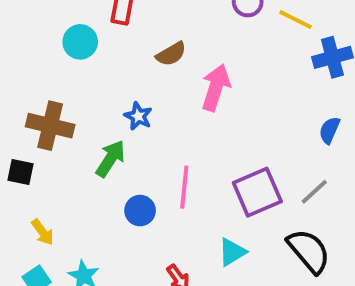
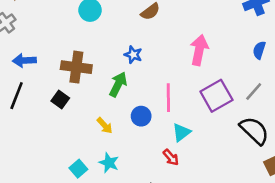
pink arrow: (216, 88) -> (199, 50), moved
black square: (21, 172) -> (60, 99), turned 30
yellow arrow: (43, 232) -> (105, 126), moved
cyan triangle: (232, 252) -> (181, 132), moved

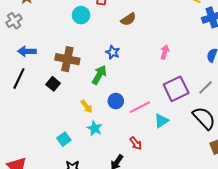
pink arrow: (199, 50) -> (165, 52), size x0.6
pink line: (168, 98) -> (140, 107), moved, turned 60
cyan triangle: (181, 132) -> (161, 121), moved
red arrow: (171, 157) -> (136, 143), moved
cyan star: (109, 163) -> (95, 128), moved

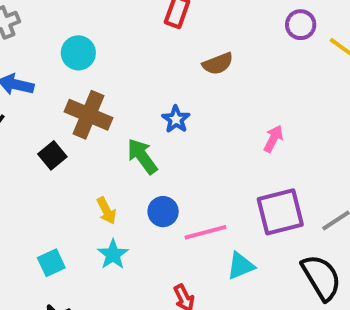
cyan circle: (81, 15) -> (78, 53), moved
green arrow: (99, 75) -> (142, 156), turned -78

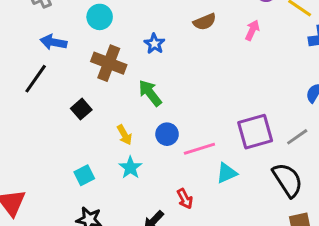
blue star: (176, 119) -> (154, 44), moved
pink arrow: (273, 139) -> (252, 30), moved
black square: (52, 155) -> (81, 109), moved

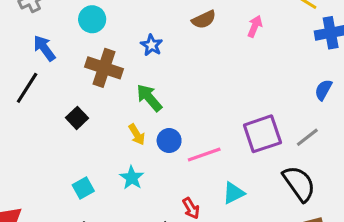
blue arrow: (53, 42) -> (44, 48), turned 45
yellow arrow: (124, 135) -> (137, 134), moved
cyan triangle: (227, 173) -> (234, 193), moved

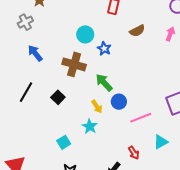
cyan circle: (92, 19) -> (85, 34), moved
black line: (27, 88) -> (26, 92), moved
blue circle: (169, 141) -> (119, 102), moved
cyan star: (132, 178) -> (90, 126), moved

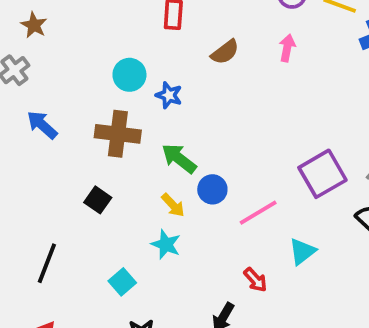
black line: (26, 92) -> (47, 263), moved

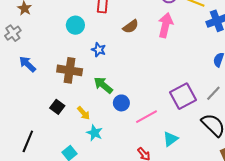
pink arrow: (287, 48) -> (165, 25), size x1.6
cyan circle: (129, 75) -> (75, 25), moved
yellow arrow: (173, 205) -> (83, 113), moved

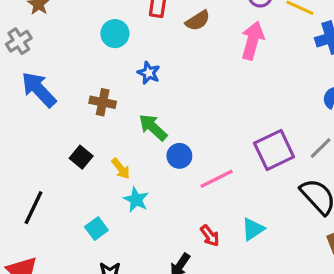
brown semicircle: (131, 27) -> (198, 21), moved
blue arrow: (27, 64) -> (39, 90), size x1.4
brown cross: (70, 70) -> (103, 102), size x0.7
cyan triangle: (170, 139) -> (253, 229), moved

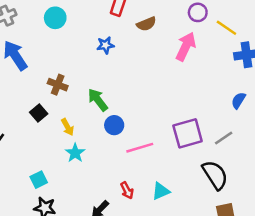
cyan circle: (115, 34) -> (55, 18), moved
blue star: (149, 73) -> (105, 45), moved, turned 30
brown cross: (103, 102) -> (58, 85), moved
cyan square: (96, 228) -> (39, 180), moved

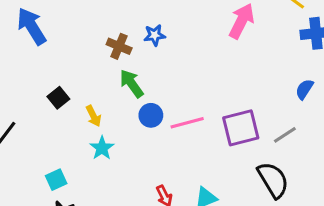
blue star: (105, 45) -> (154, 35), moved
brown cross: (58, 85) -> (119, 46), moved
pink line: (140, 148) -> (187, 123), moved

